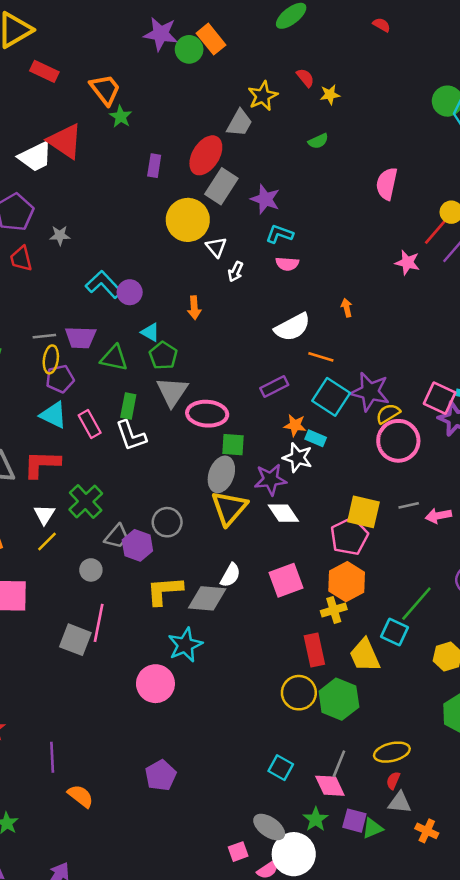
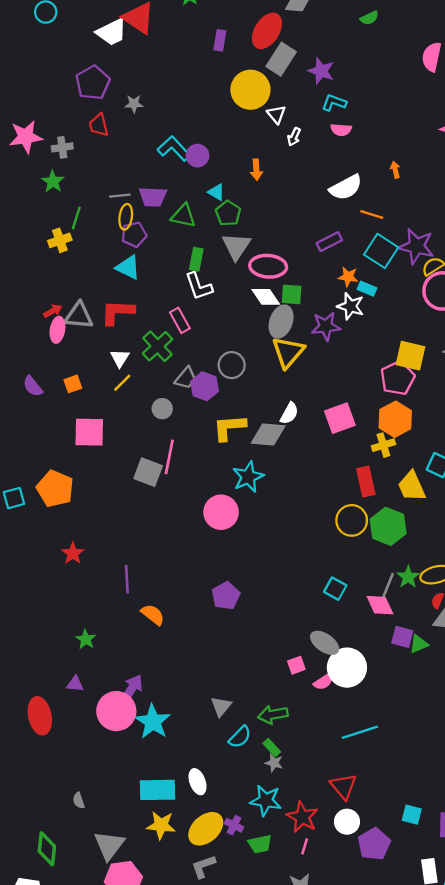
pink rectangle: (90, 424) -> (180, 320), moved
white diamond: (283, 513) -> (266, 297), moved
green star: (316, 819) -> (408, 577), moved

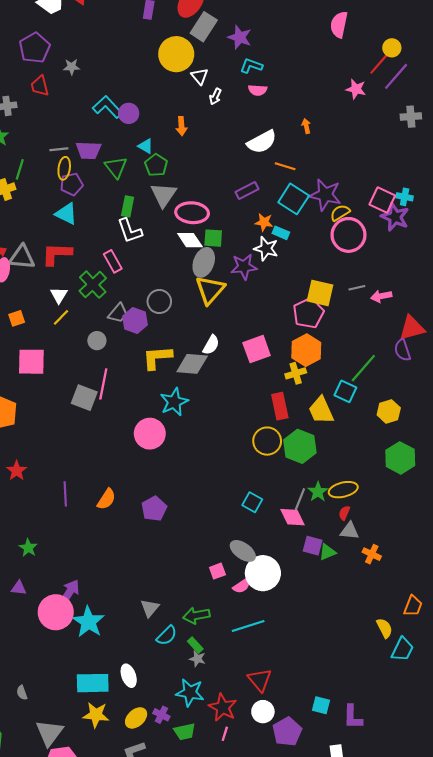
green triangle: (183, 216) -> (116, 167), turned 40
orange semicircle: (153, 615) -> (106, 499), moved, turned 85
cyan line: (360, 732) -> (248, 626), moved
yellow ellipse: (206, 829) -> (136, 718), size x0.7

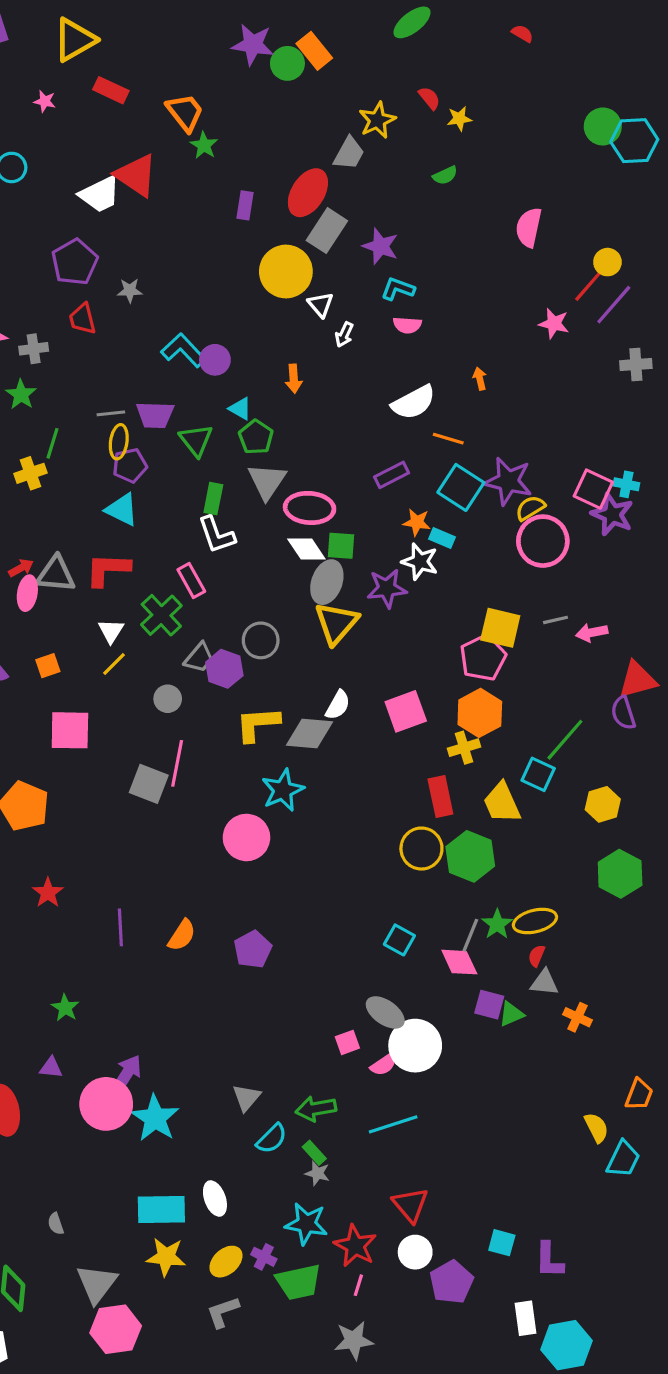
green trapezoid: (185, 732) -> (298, 1282), size x1.4

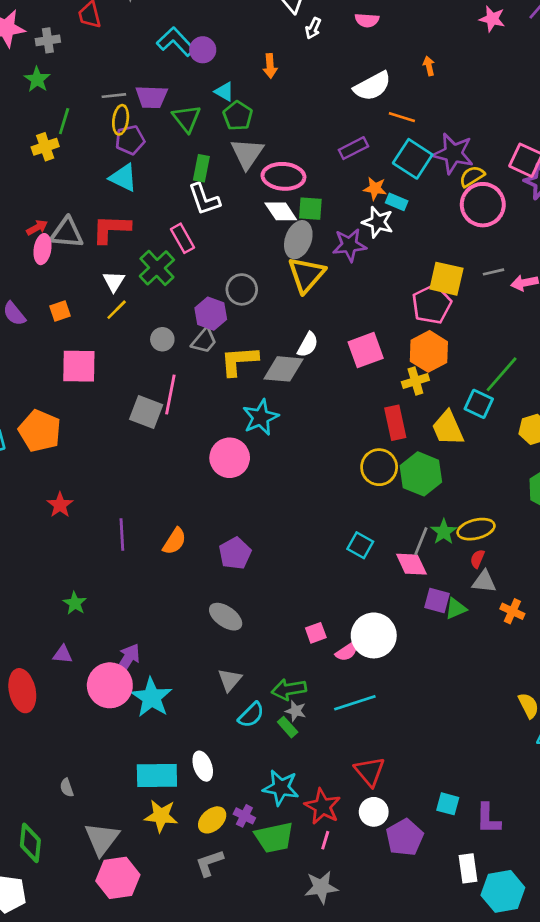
gray trapezoid: (199, 658) -> (204, 341), moved
gray ellipse: (385, 1012) -> (226, 617), moved
gray star: (317, 1173) -> (296, 711), moved

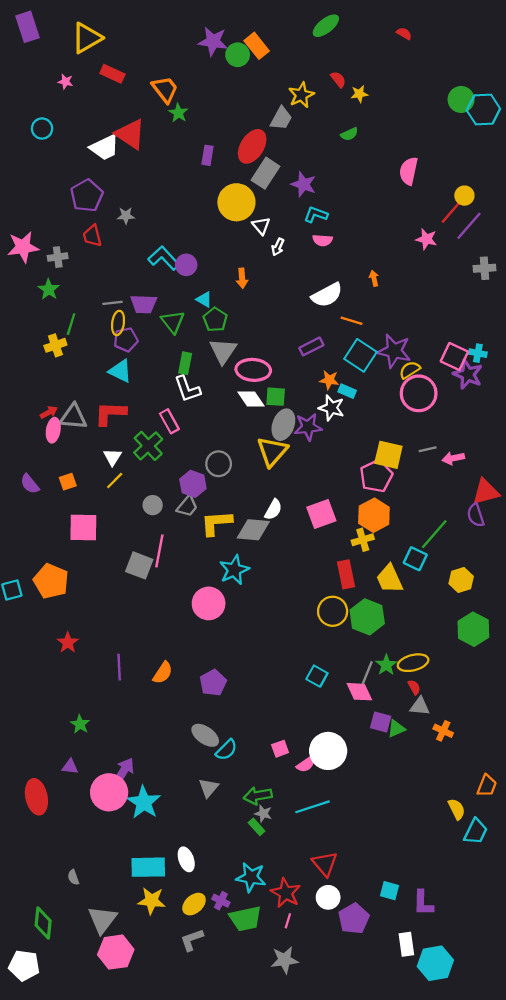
gray ellipse: (298, 240) -> (283, 425), moved
red semicircle: (477, 559) -> (414, 687), turned 128
cyan semicircle: (251, 715) -> (226, 750), moved

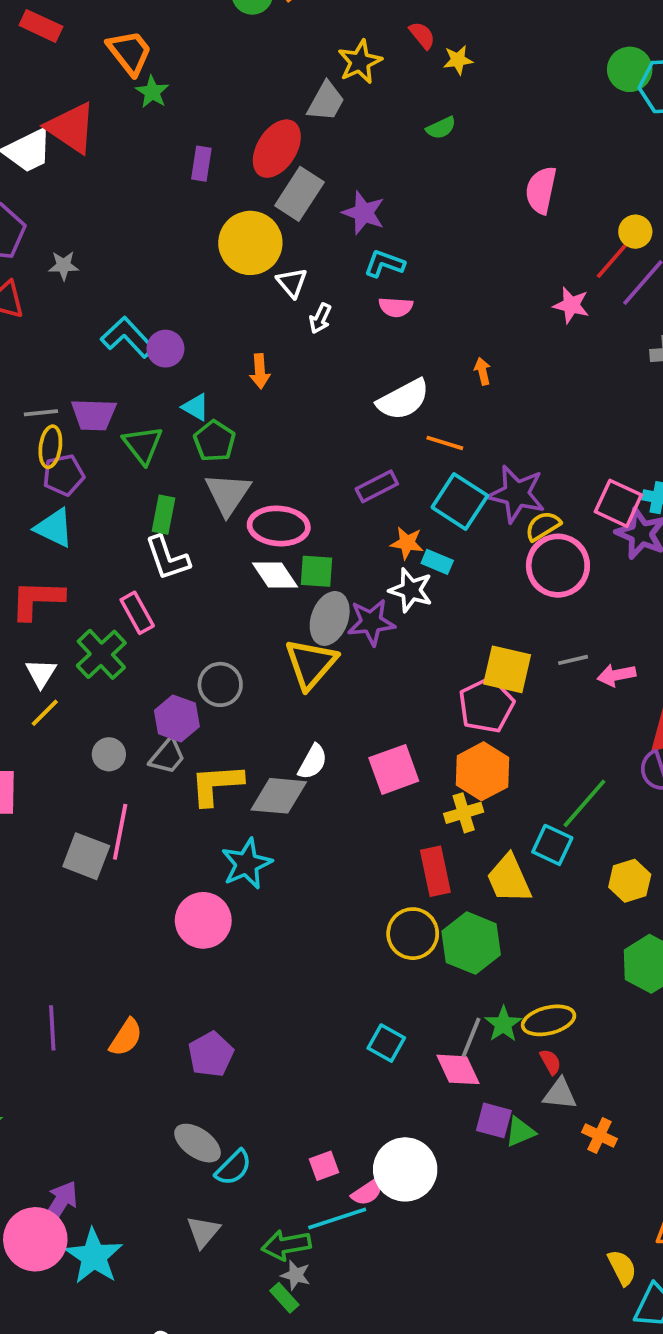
cyan line: (312, 807) -> (337, 1219), moved

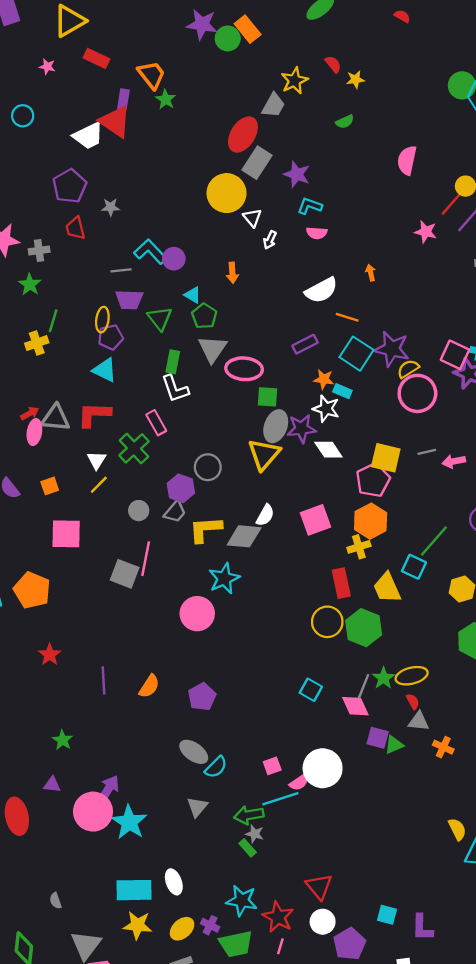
purple rectangle: (201, 164) -> (123, 99), moved
gray line: (41, 413) -> (121, 270), moved
white diamond: (275, 575) -> (328, 450), moved

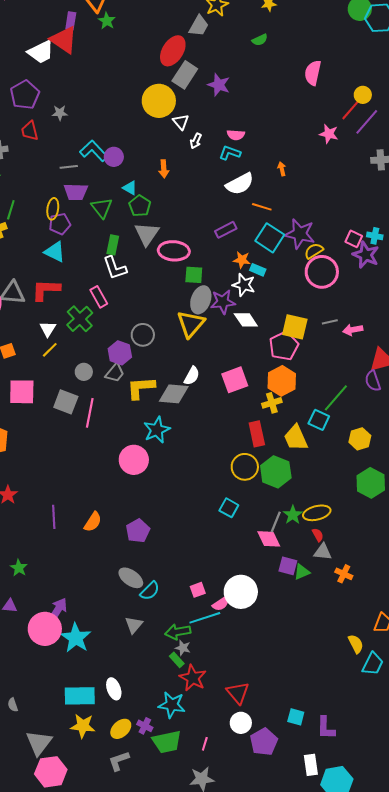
cyan L-shape: (310, 206) -> (230, 153), moved
pink square: (455, 355) -> (354, 239), size x0.7
gray square: (125, 574) -> (66, 402), moved
cyan square: (311, 690) -> (229, 508), moved
red star: (278, 917) -> (193, 678), moved

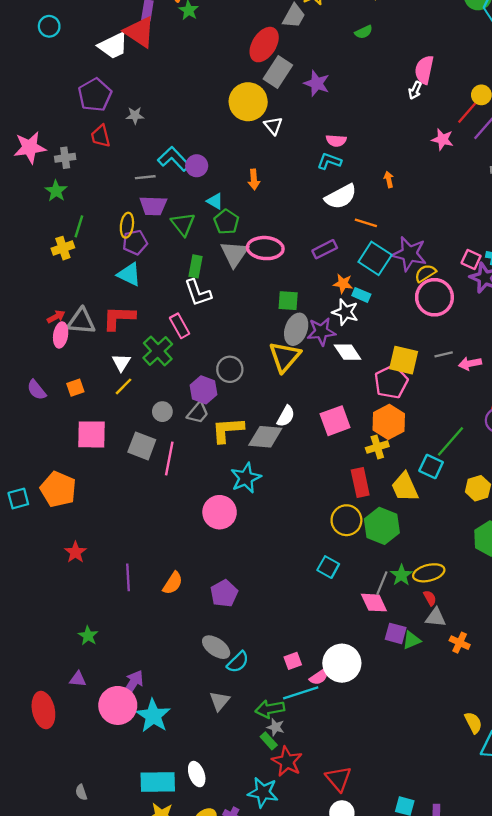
white arrow: (196, 141) -> (415, 90), moved
pink ellipse: (174, 251) -> (265, 248), moved

